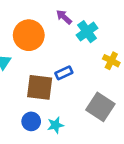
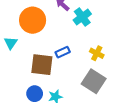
yellow cross: (111, 61) -> (97, 53), moved

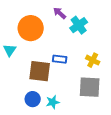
blue rectangle: (63, 52) -> (60, 59), turned 32
gray square: (94, 81) -> (90, 87), turned -30

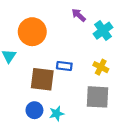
purple arrow: (60, 13) -> (79, 15), moved
cyan cross: (79, 25) -> (103, 31), moved

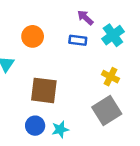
orange circle: (32, 32) -> (33, 36), size x0.7
blue rectangle: (64, 66) -> (78, 40), moved
gray square: (97, 97) -> (107, 111), turned -35

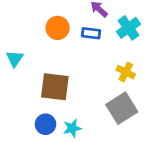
orange circle: (33, 36) -> (58, 28), moved

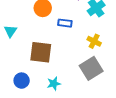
blue rectangle: (91, 33) -> (65, 23), moved
blue circle: (45, 124) -> (22, 81), moved

